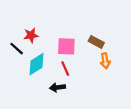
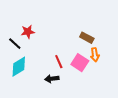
pink square: (66, 46) -> (80, 63), moved, turned 30
cyan diamond: (36, 64) -> (19, 67), moved

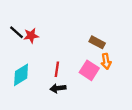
black line: (15, 44) -> (17, 32), moved
red line: (59, 62) -> (57, 69), moved, turned 32

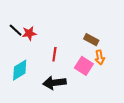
red line: (57, 69) -> (54, 54), moved
black arrow: (58, 88) -> (54, 83), size x1.5

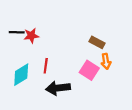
black line: (16, 30) -> (17, 32), turned -40
red line: (54, 54) -> (46, 66), moved

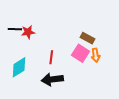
red line: (46, 66) -> (51, 57), moved
pink square: (89, 70) -> (80, 53), moved

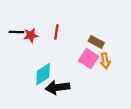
red line: (51, 57) -> (56, 32), moved
cyan diamond: (19, 67) -> (43, 74), moved

